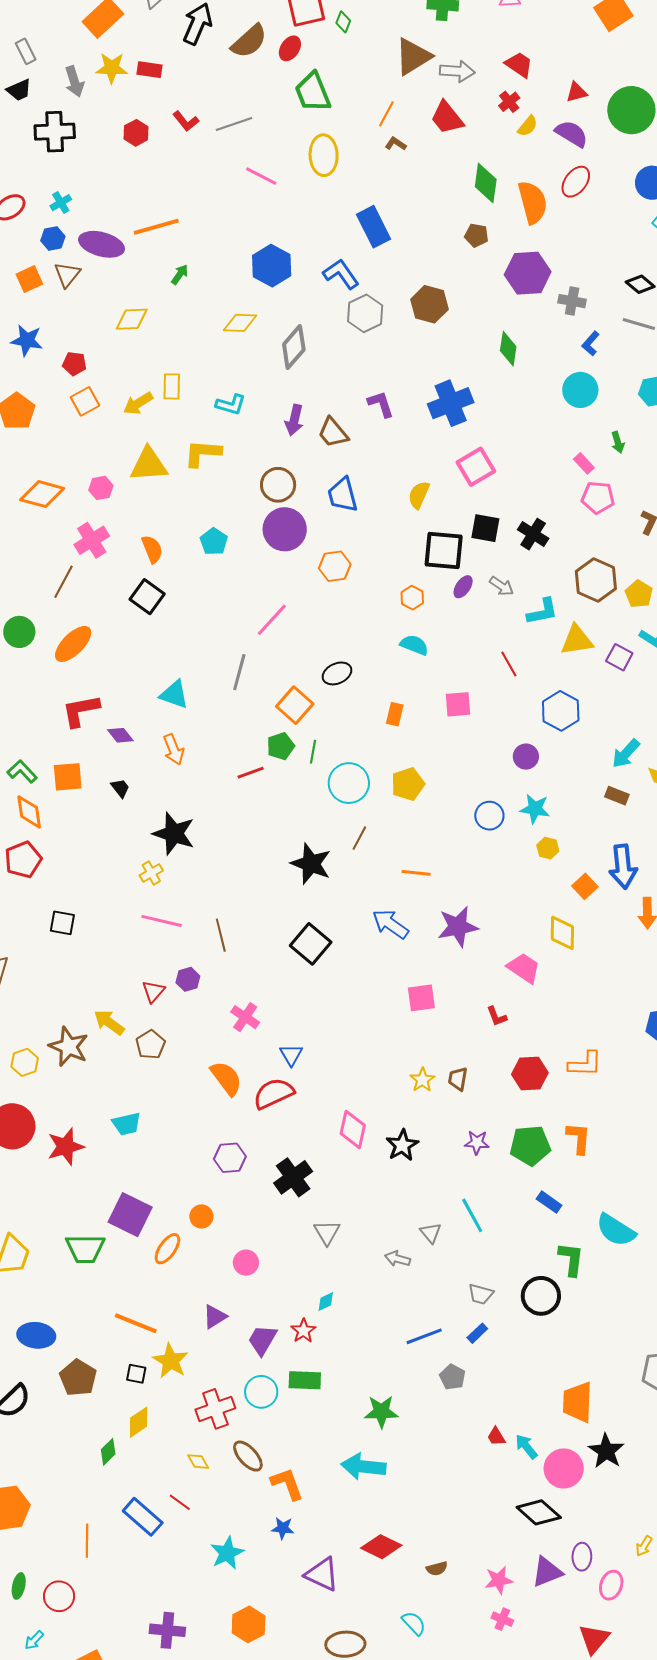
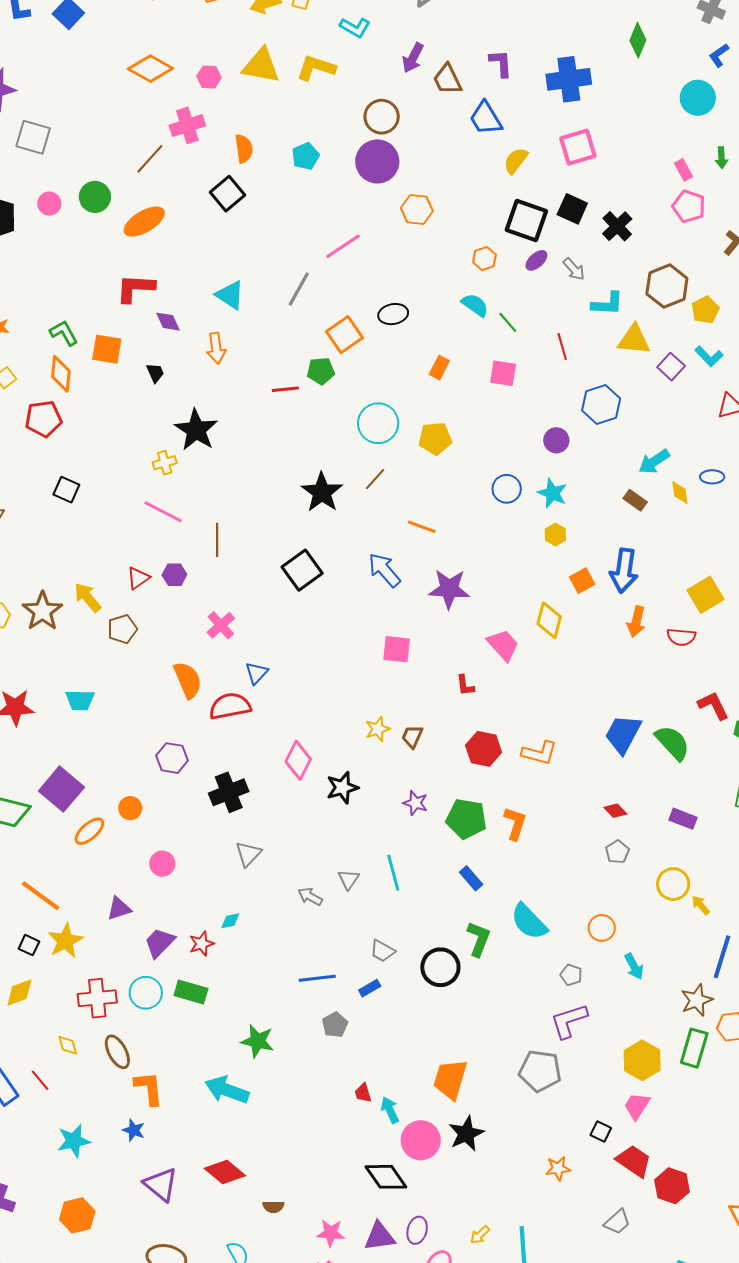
blue trapezoid: (343, 495) -> (486, 118), moved, turned -30
green line: (313, 752) -> (508, 322), moved, turned -65

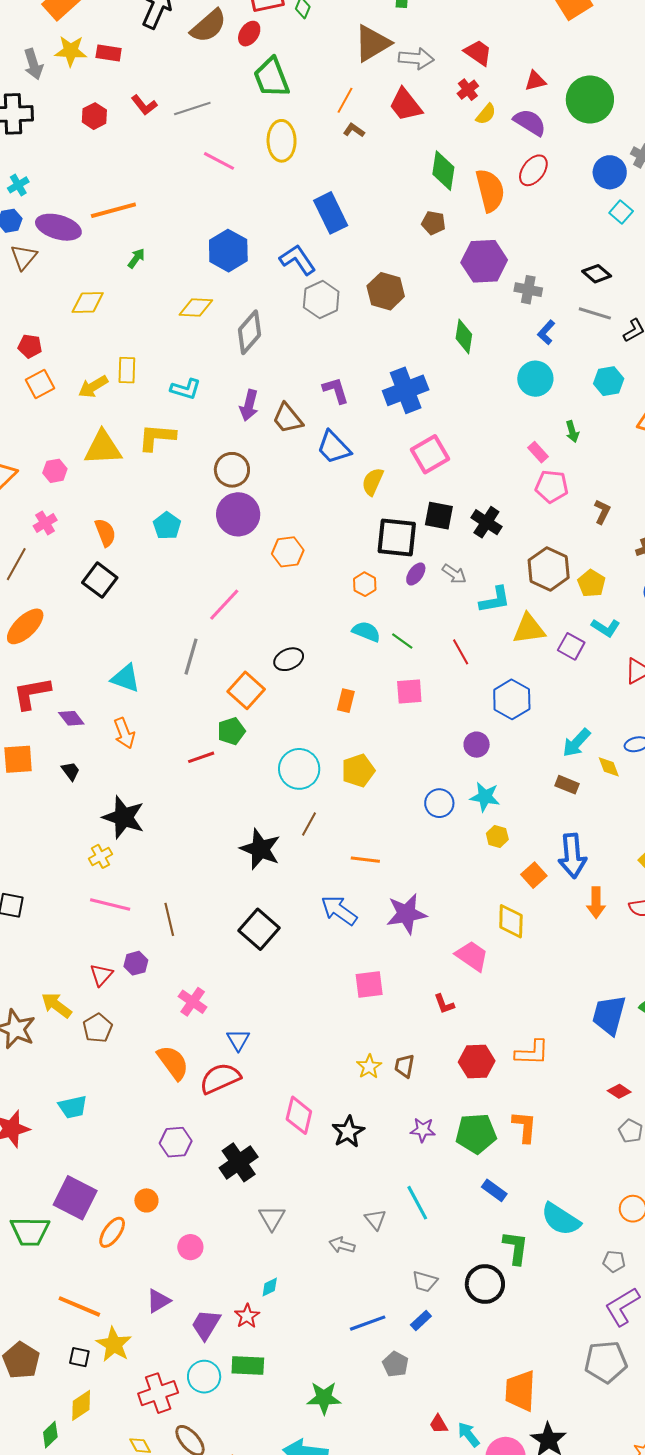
pink cross: (187, 125) -> (45, 523), size x0.7

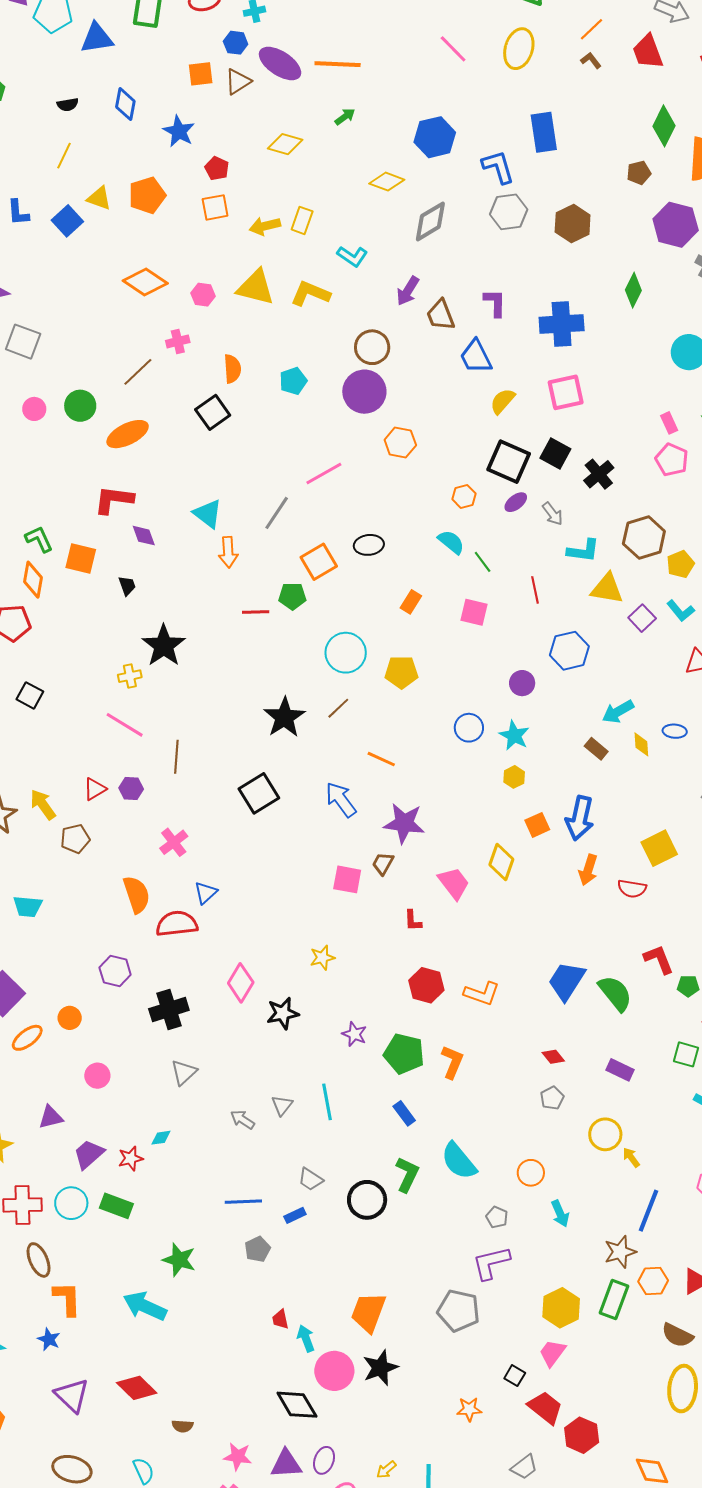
brown pentagon: (433, 223) -> (639, 173), turned 30
orange arrow: (124, 733) -> (228, 552), moved
brown trapezoid: (404, 1066) -> (383, 863), moved

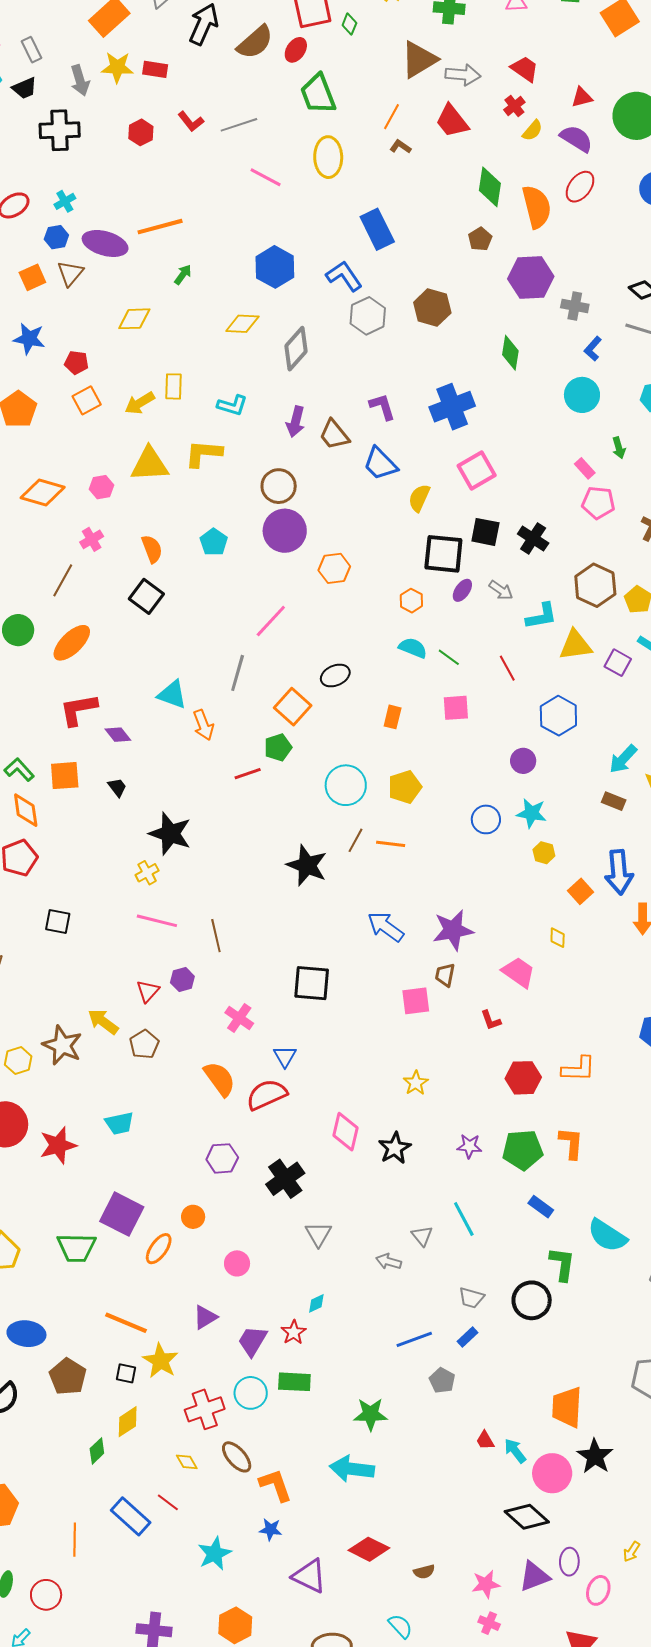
orange line: (381, 759) -> (391, 844), moved
black square: (259, 793) -> (312, 983), moved, turned -36
yellow diamond: (501, 862) -> (558, 938), size x0.6

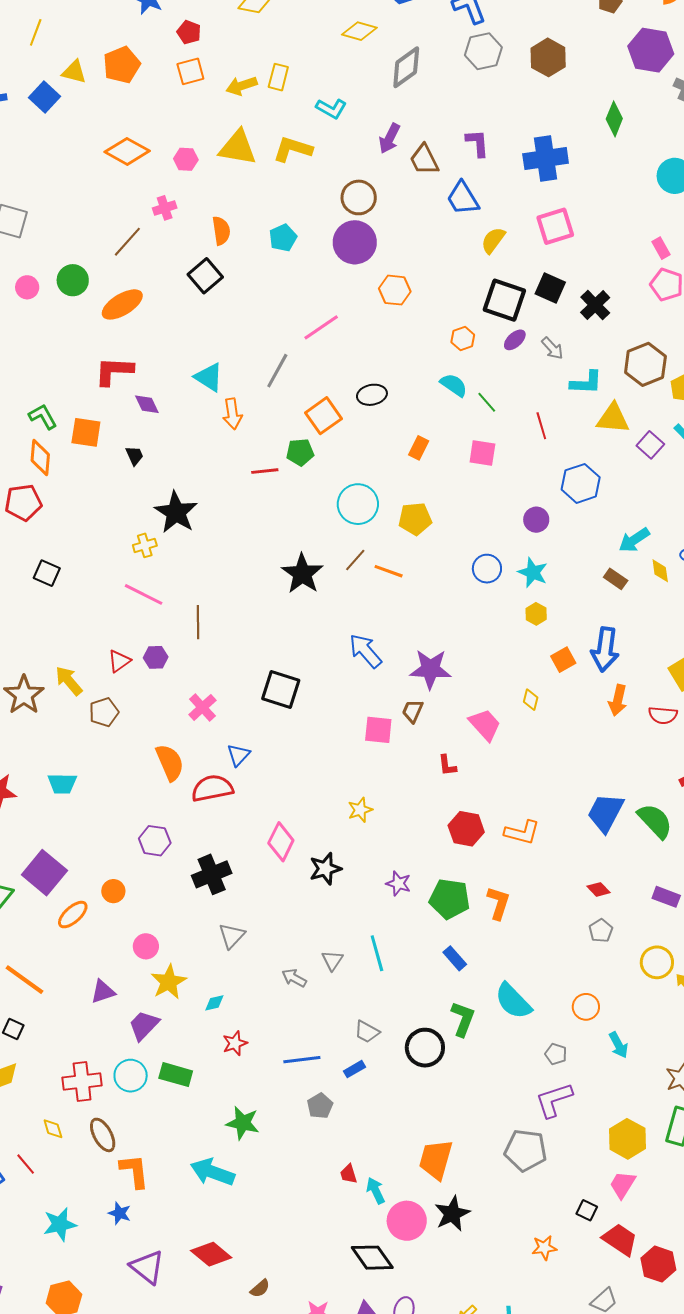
red star: (294, 1332) -> (235, 1043), moved
yellow star: (160, 1361) -> (169, 982), moved
brown semicircle: (424, 1572) -> (260, 1288), turned -40

